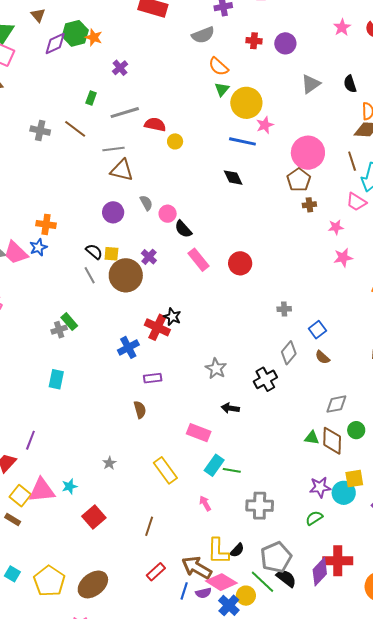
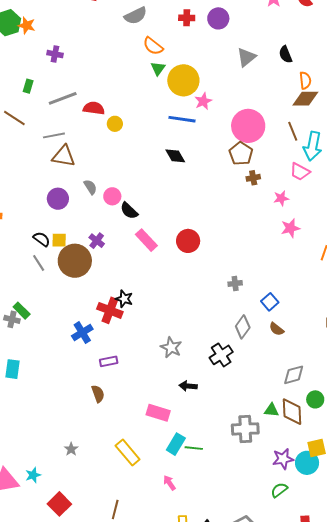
purple cross: (120, 68) -> (55, 54), turned -35
gray cross: (59, 330) -> (12, 319), turned 35
gray cross: (260, 506) -> (245, 429), moved

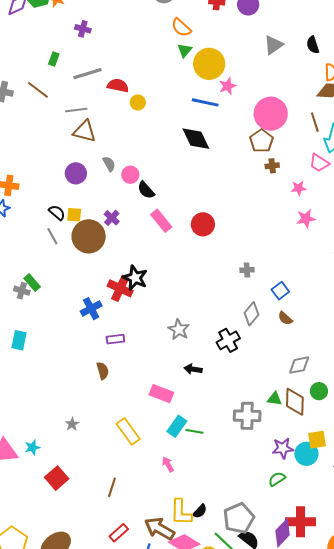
black diamond: (175, 156) -> (196, 139), size x1.4
black star: (124, 299) -> (135, 278), size x1.4

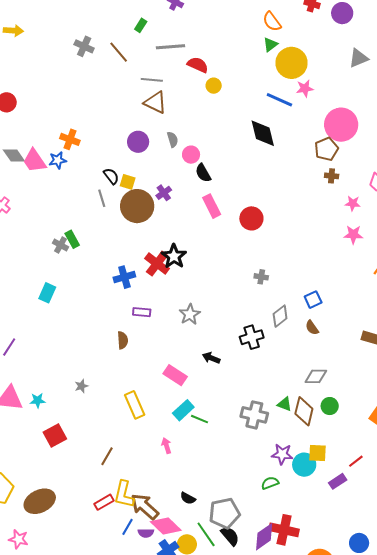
gray cross: (247, 270) -> (261, 277), moved
gray star: (179, 329) -> (190, 314), moved
black semicircle: (200, 511) -> (188, 498), turned 63
yellow L-shape: (181, 512) -> (124, 494), moved

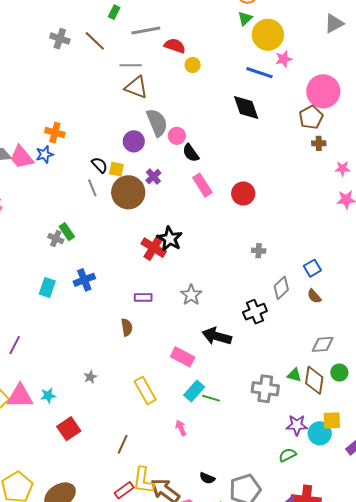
gray semicircle: (173, 139) -> (157, 123), size x1.8
purple circle: (138, 142) -> (134, 141), moved
blue cross: (124, 277) -> (84, 280), moved
black arrow: (211, 358) -> (217, 336), size x1.6

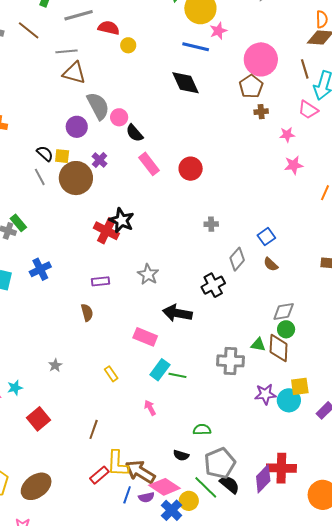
green circle: (339, 373) -> (286, 329), moved
yellow rectangle: (145, 390) -> (111, 374), size x0.6
green semicircle: (287, 455) -> (202, 430), moved, turned 30

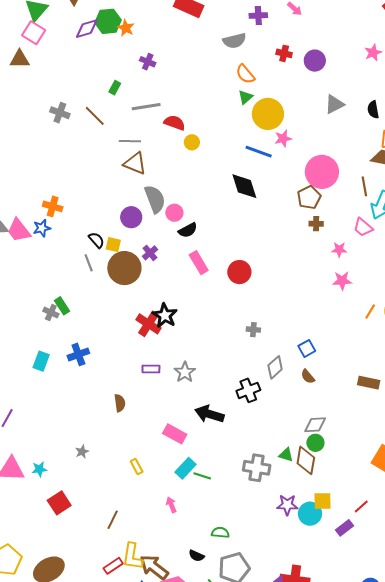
black semicircle: (134, 133) -> (188, 230), turned -84
purple rectangle: (100, 281) -> (151, 369), moved

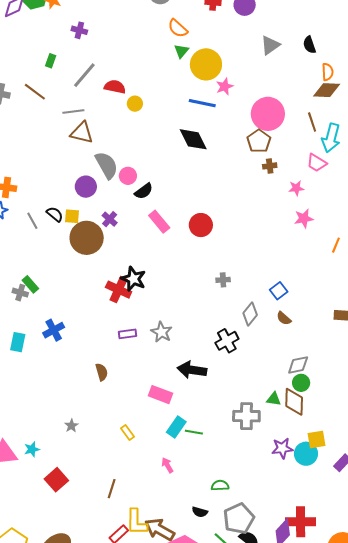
gray line: (146, 107) -> (84, 75), turned -32
gray line: (89, 263) -> (32, 221), moved

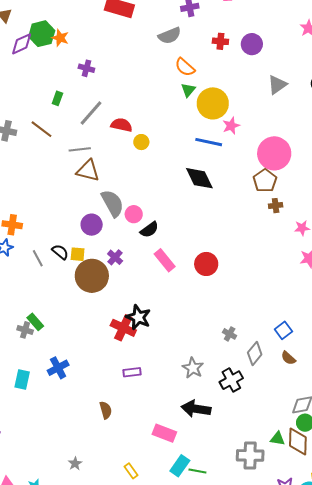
gray cross: (223, 280) -> (230, 334), moved, turned 32
gray star: (162, 332) -> (193, 368), moved

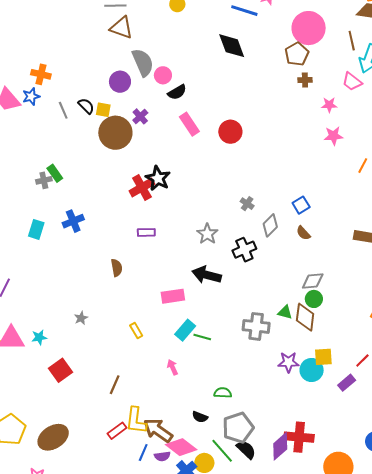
red cross: (123, 328) -> (142, 187), turned 30
gray cross: (25, 330) -> (44, 180), turned -35
pink rectangle: (164, 433) -> (173, 296), turned -35

